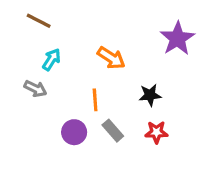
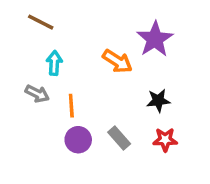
purple star: (177, 39) -> (155, 39), moved
cyan arrow: (52, 60) -> (54, 63), turned -30
orange line: (95, 100) -> (71, 106), moved

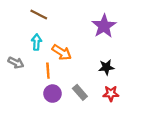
brown line: (41, 22) -> (39, 15), moved
orange arrow: (117, 61) -> (62, 52), moved
gray arrow: (37, 94) -> (16, 63), moved

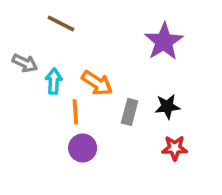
cyan arrow: (36, 42) -> (54, 81), moved
gray arrow: (16, 63) -> (25, 63), moved
gray rectangle: (80, 92) -> (130, 112), moved, turned 56

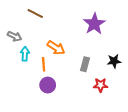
cyan arrow: (54, 81) -> (25, 54), moved
black star: (167, 106) -> (114, 61), moved
gray rectangle: (130, 112) -> (85, 64), moved

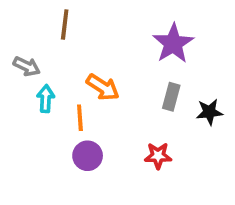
brown line: (35, 13) -> (65, 24), turned 70
gray rectangle: (85, 64) -> (171, 97), moved
red star: (101, 85) -> (158, 156), moved

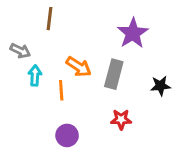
gray rectangle: (171, 97) -> (114, 74), moved, size x1.4
purple circle: (88, 156) -> (67, 135), moved

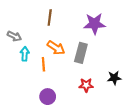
brown line: (49, 19) -> (50, 17), moved
purple star: (133, 33) -> (94, 24), turned 30
black star: (161, 86) -> (114, 78), moved

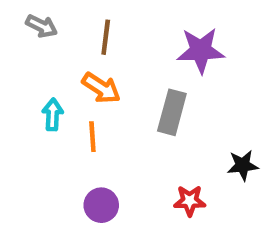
gray arrow: (14, 36) -> (42, 26), moved
orange arrow: (56, 48) -> (101, 88), moved
red star: (86, 85) -> (190, 201), moved

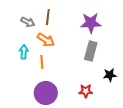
gray arrow: (42, 26) -> (28, 22), moved
gray rectangle: (172, 112) -> (91, 51), moved
purple circle: (101, 205) -> (46, 93), size x1.5

